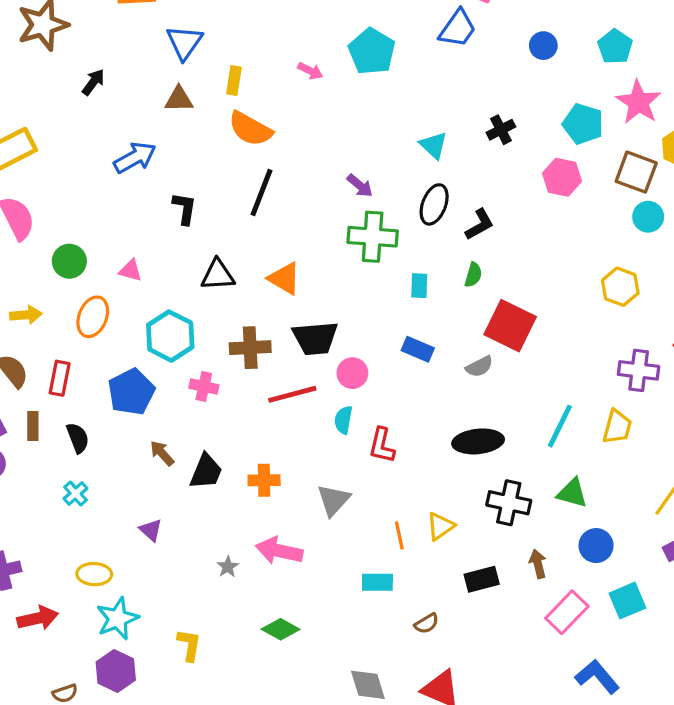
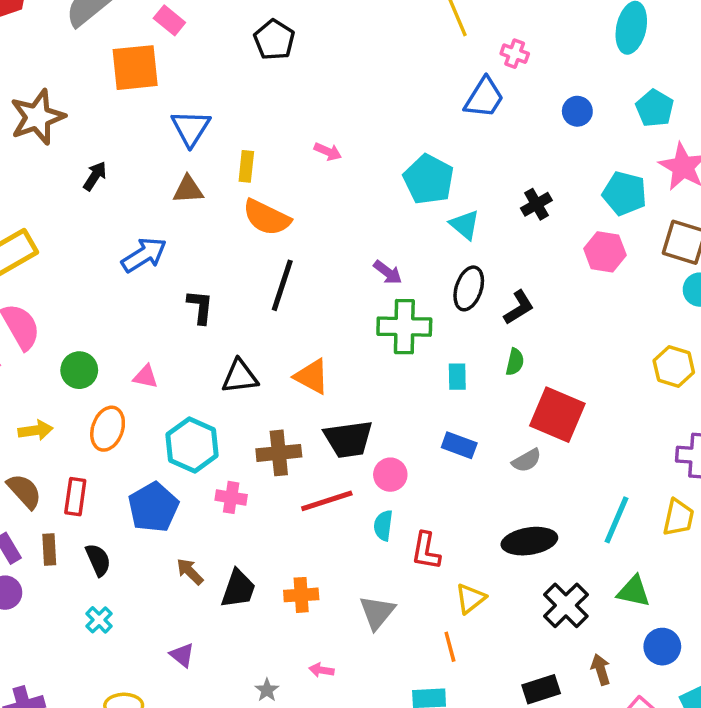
cyan pentagon: (372, 51) -> (429, 179), moved
black cross: (509, 503) -> (566, 605), turned 36
yellow triangle: (440, 526) -> (470, 599), moved
pink arrow: (279, 551) -> (321, 670), size x0.5

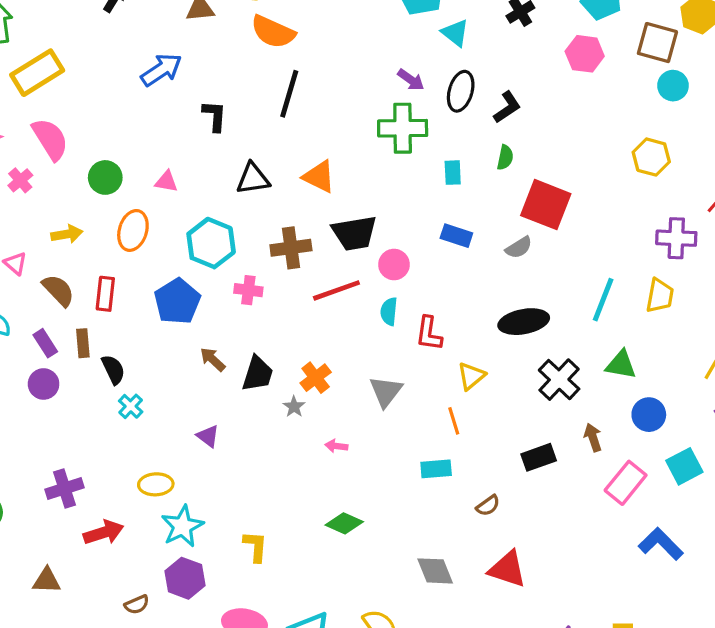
purple arrow: (388, 272) -> (411, 80), moved
black semicircle: (98, 560) -> (113, 370), moved
orange cross: (301, 595) -> (316, 378), turned -32
gray star: (267, 690) -> (294, 407), moved

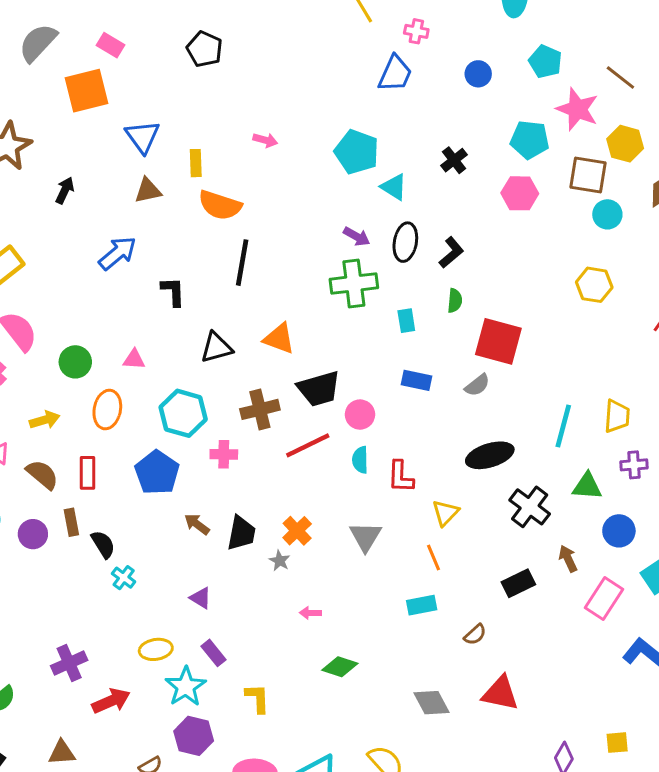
purple cross: (676, 238) -> (634, 465), moved, size x0.7
purple rectangle: (45, 343) -> (213, 653), moved
purple circle: (44, 384) -> (33, 534), moved
pink arrow: (336, 446) -> (310, 613), moved

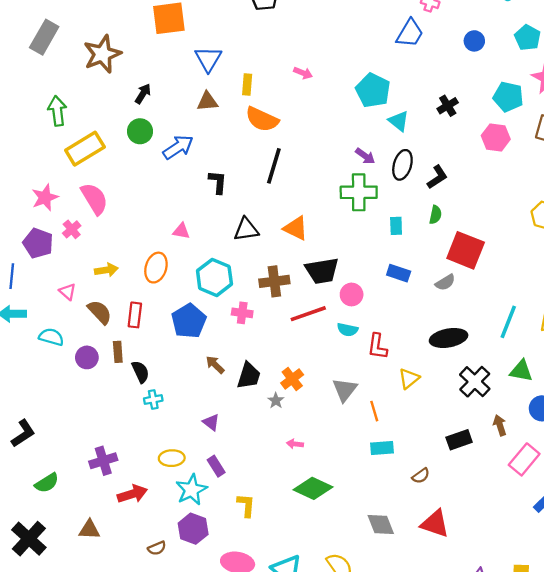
green circle: (75, 362) -> (140, 131), moved
cyan semicircle: (360, 460) -> (348, 330), turned -84
orange line: (433, 557) -> (374, 411), moved
cyan cross: (124, 578) -> (153, 399), turned 36
green diamond: (340, 667) -> (313, 488), size x1.4

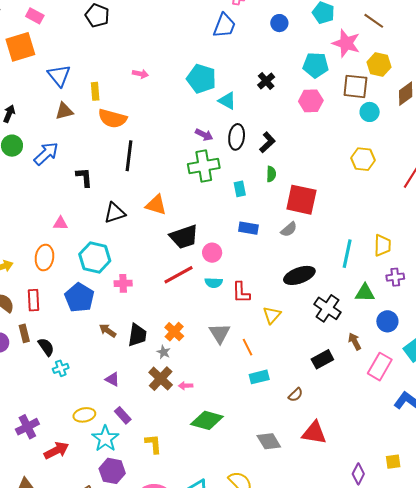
brown cross: (274, 281) -> (161, 379), moved, turned -30

